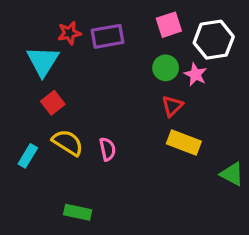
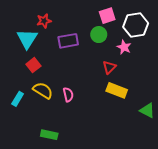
purple rectangle: (107, 36) -> (68, 41), moved
green circle: (166, 68) -> (99, 35), moved

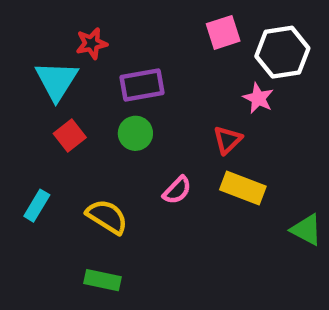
green circle: (99, 35) -> (135, 133), moved
yellow semicircle: (43, 90) -> (107, 217), moved
pink semicircle: (68, 95) -> (177, 190), moved, turned 56

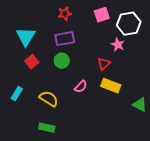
red star: (92, 43) -> (65, 14), moved

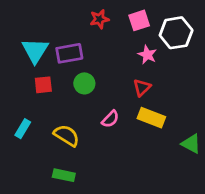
red star: (65, 14) -> (99, 19), moved
purple rectangle: (65, 39) -> (69, 53), moved
pink star: (118, 45) -> (147, 55), moved
red square: (32, 62) -> (43, 85), turned 32

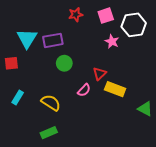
red square: (43, 85) -> (11, 63), moved
red triangle: (142, 88) -> (100, 74), moved
green rectangle: (64, 175) -> (49, 133), turned -35

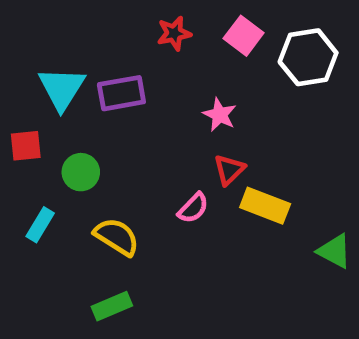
pink square: (106, 16) -> (244, 36), turned -35
pink star: (112, 41) -> (220, 115), moved
green circle: (64, 63) -> (81, 172), moved

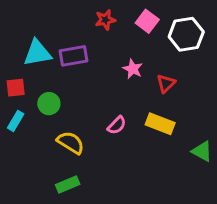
cyan triangle: (62, 88) -> (37, 53), turned 48
red triangle: (229, 170) -> (166, 83), moved
cyan rectangle: (40, 225) -> (16, 121), moved

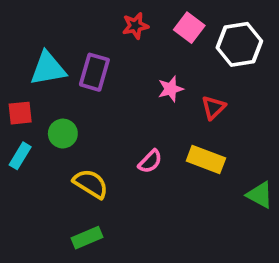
purple rectangle: (73, 56) -> (94, 72), turned -64
pink star: (133, 69) -> (171, 89), turned 30

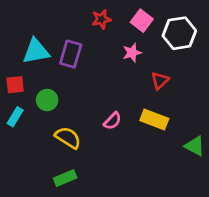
pink star: (171, 89) -> (132, 53), moved

